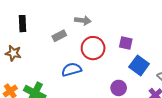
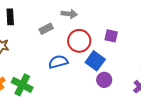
blue square: (139, 65) -> (95, 61), moved

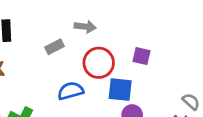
blue square: (95, 61) -> (120, 90), turned -30

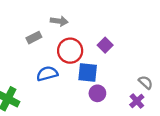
purple square: (142, 56) -> (105, 45), turned 32

